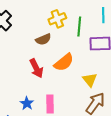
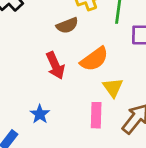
yellow triangle: (90, 80) -> (113, 88), moved
pink rectangle: (50, 104) -> (96, 115), moved

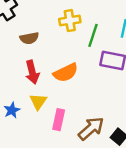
brown semicircle: (67, 25) -> (29, 38), moved
yellow triangle: (113, 88) -> (38, 102), moved

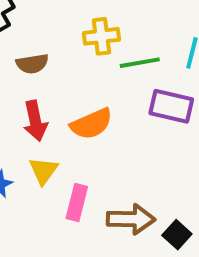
green line: (93, 35) -> (140, 63), turned 60
brown arrow: (91, 128) -> (131, 219), turned 40

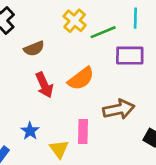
yellow cross: (101, 36) -> (75, 21), turned -30
yellow triangle: (43, 171) -> (59, 149), moved
brown arrow: (131, 219) -> (119, 109), moved

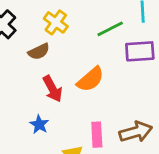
yellow cross: (75, 21) -> (56, 22), moved
brown arrow: (119, 109) -> (136, 132), moved
blue star: (30, 131) -> (39, 124), moved

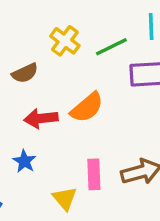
yellow cross: (56, 22) -> (65, 41), moved
red arrow: (53, 89) -> (41, 118), turned 112

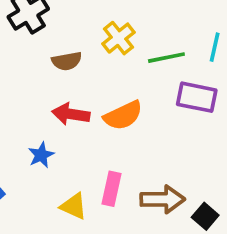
yellow triangle: (65, 198) -> (74, 206), turned -40

